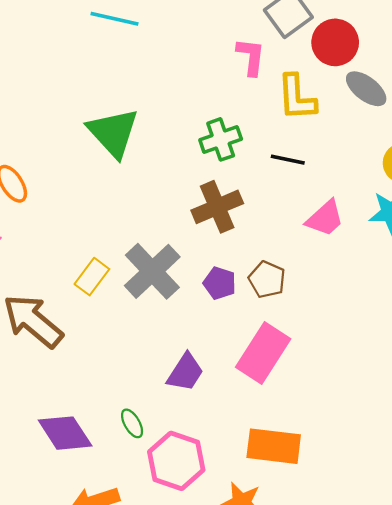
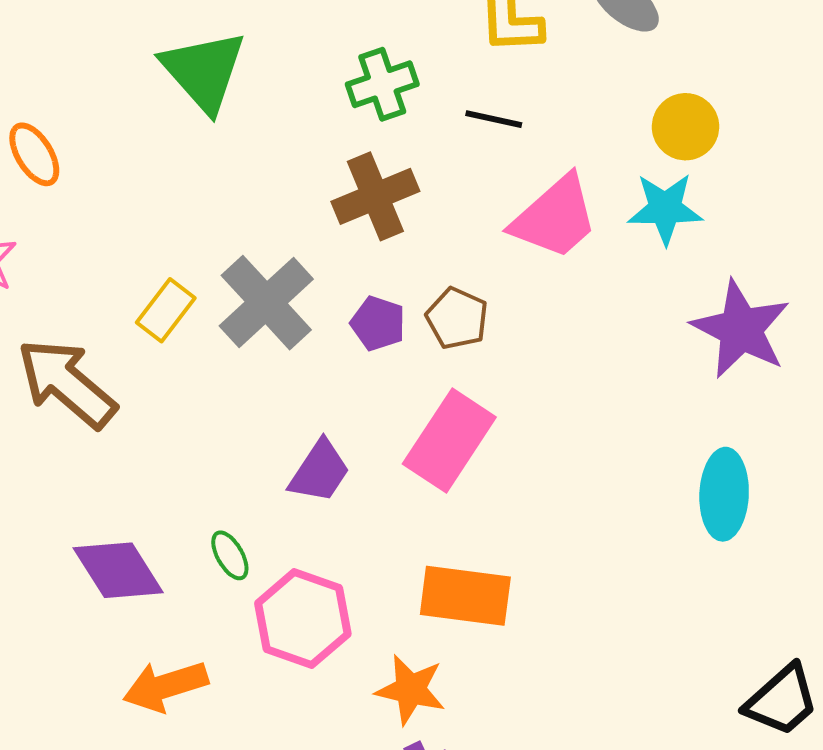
pink trapezoid: (325, 218) -> (555, 217), size x1.4

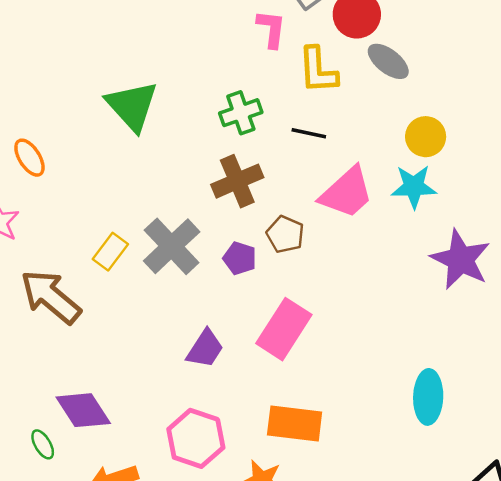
brown pentagon: (457, 318) -> (285, 234), moved
cyan ellipse: (724, 494) -> (428, 397), moved
green ellipse: (230, 555) -> (43, 444), moved

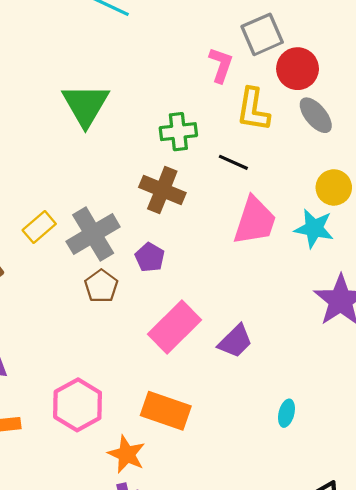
brown cross: (237, 181) -> (162, 190), turned 33
pink trapezoid: (347, 193) -> (255, 221), turned -42
brown pentagon: (285, 234) -> (101, 286), moved
purple trapezoid: (205, 349) -> (235, 341), moved
cyan ellipse: (428, 397) -> (286, 413), size x0.6

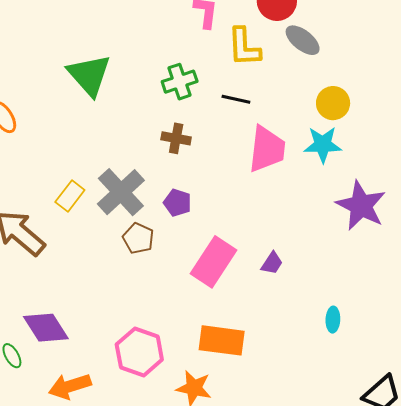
brown cross: (162, 190) -> (176, 138), size x0.7
purple trapezoid: (235, 341) -> (272, 263), size x0.7

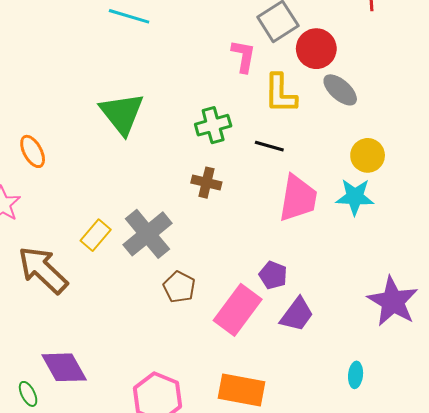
purple pentagon: (177, 203) -> (273, 275), moved
purple star: (361, 206) -> (393, 301), moved
brown pentagon: (138, 238) -> (179, 287), moved
purple trapezoid: (272, 263) -> (297, 314), size x1.5

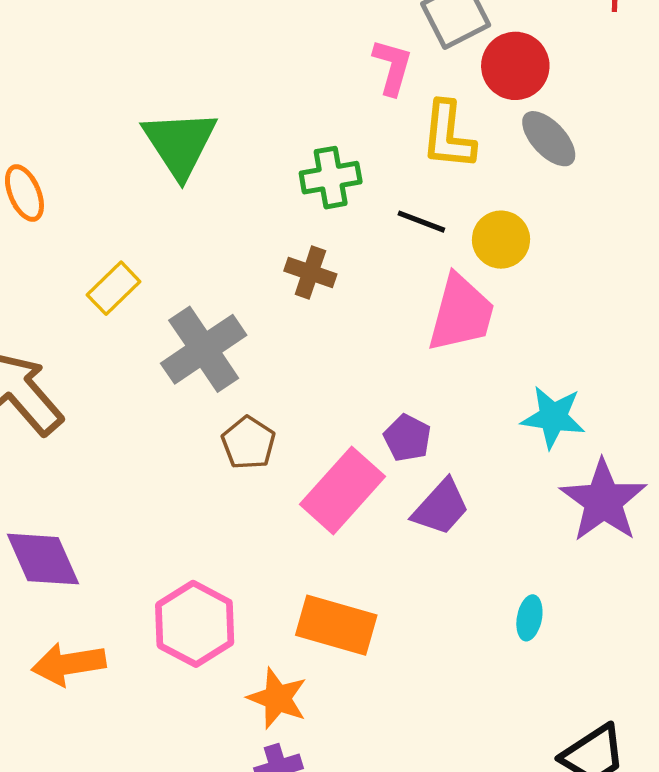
yellow circle: (368, 155) -> (501, 240), moved
cyan star: (355, 197) -> (553, 417), moved
yellow rectangle: (96, 235) -> (114, 288), moved

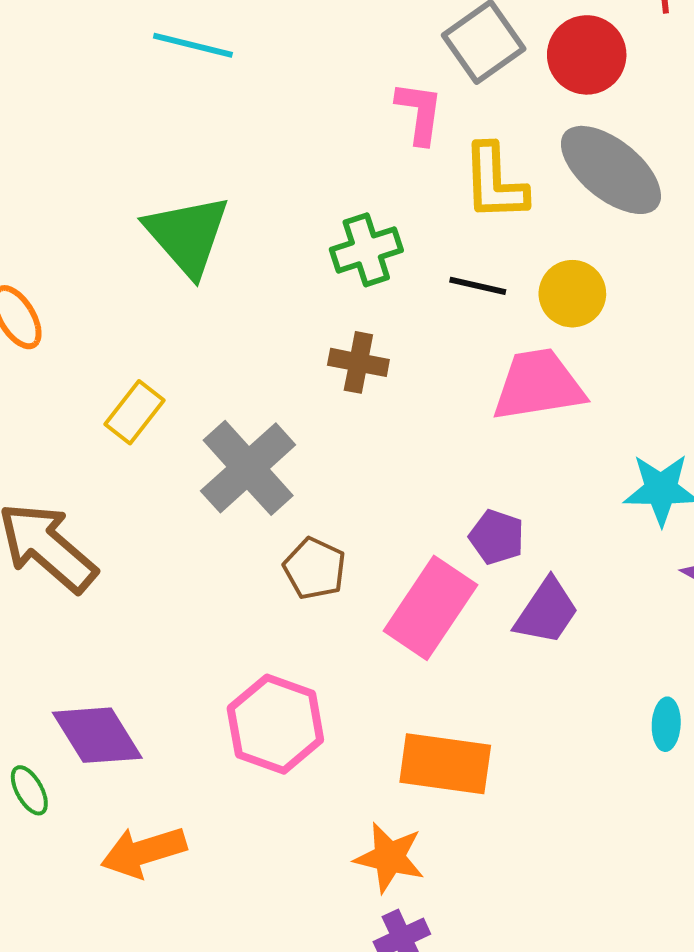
red circle: (515, 66) -> (587, 55), moved
gray ellipse: (549, 139) -> (611, 170), size x1.5
pink trapezoid: (461, 313) -> (538, 385), turned -106
pink hexagon: (195, 624) -> (275, 724), moved

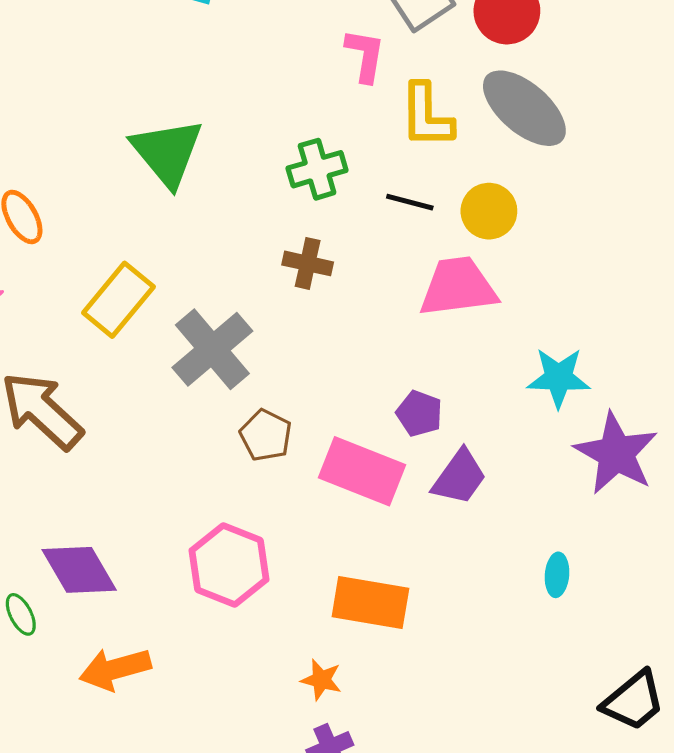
yellow rectangle: (134, 412) -> (118, 300), size x1.4
pink rectangle: (430, 608) -> (362, 471), turned 76
orange star: (389, 857) -> (321, 680), size x0.7

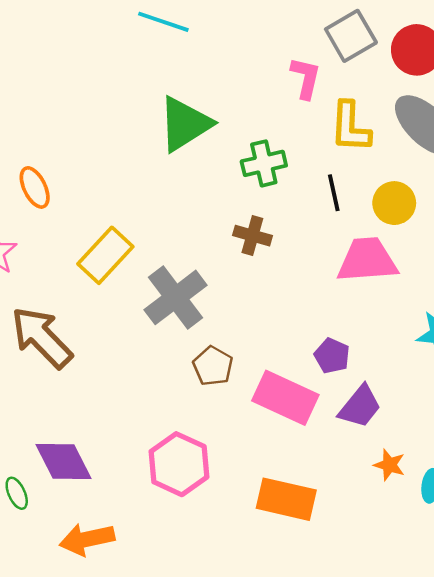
green triangle: (167, 152) -> (185, 124), moved, turned 34
black line: (410, 202) -> (334, 193), turned 60
orange star: (321, 680) -> (389, 465), moved

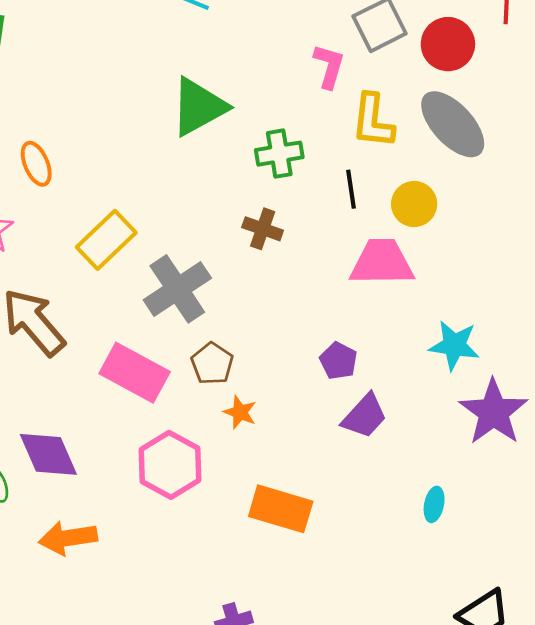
pink rectangle: (285, 398) -> (135, 373), moved
orange star: (389, 465) -> (240, 412), moved

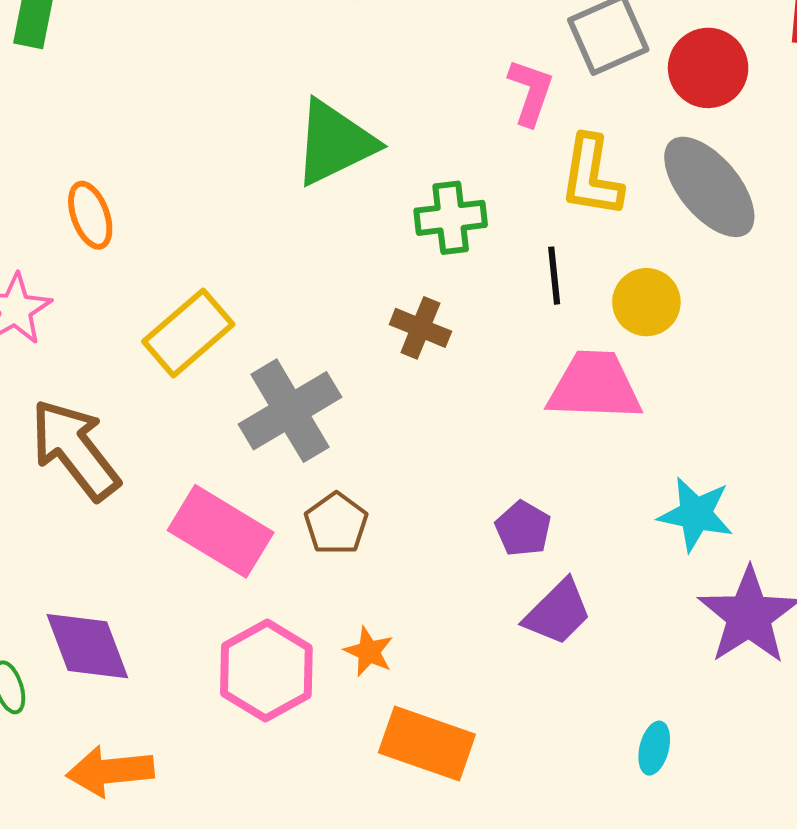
orange star: (240, 412) -> (369, 652), moved

